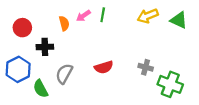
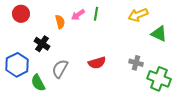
green triangle: (179, 20) -> (159, 34), moved
red circle: (22, 28) -> (21, 14), moved
black cross: (45, 47) -> (42, 44), turned 35

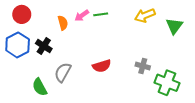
green line: (96, 14) -> (101, 14), turned 72
green triangle: (159, 34) -> (174, 26), moved, turned 42
blue hexagon: (17, 65) -> (18, 45), moved

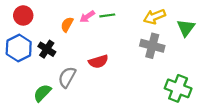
orange semicircle: (63, 23) -> (67, 24), turned -136
red semicircle: (102, 66) -> (98, 61), moved
gray cross: (143, 66) -> (152, 46), moved, size x1.5
green semicircle: (40, 87) -> (42, 93), turned 72

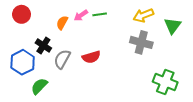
blue hexagon: (19, 48) -> (23, 62), moved
gray semicircle: (67, 77) -> (62, 59), moved

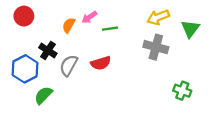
green line: (100, 14) -> (110, 29), moved
green cross: (165, 82) -> (182, 91), size x0.7

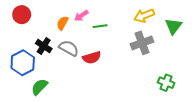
gray cross: (156, 47) -> (142, 43), turned -35
gray semicircle: (69, 65) -> (69, 48), moved, turned 90

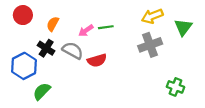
pink arrow: (81, 16) -> (86, 31), moved
orange semicircle: (62, 23) -> (53, 24), moved

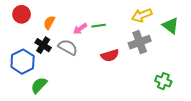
green triangle: (183, 27) -> (170, 26), turned -30
red semicircle: (97, 60) -> (110, 55), moved

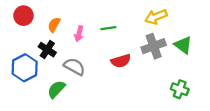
green triangle: (170, 26) -> (183, 45), moved
pink arrow: (80, 29) -> (79, 34), moved, turned -40
gray semicircle: (68, 47) -> (74, 67), moved
green semicircle: (39, 85) -> (56, 89), moved

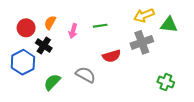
red circle: (24, 16) -> (26, 28), moved
green triangle: (183, 45) -> (169, 25), moved, turned -30
gray semicircle: (74, 67) -> (86, 75), moved

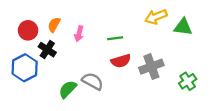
green line: (100, 26) -> (115, 38), moved
gray cross: (142, 42) -> (151, 67), moved
green semicircle: (52, 82) -> (68, 89), moved
green cross: (166, 82) -> (188, 81), moved, turned 35

